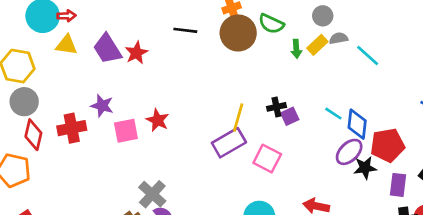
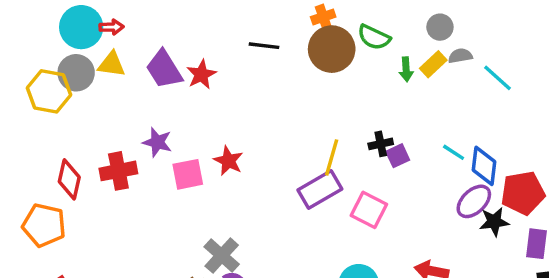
gray circle: (24, 102) -> (76, 73), moved

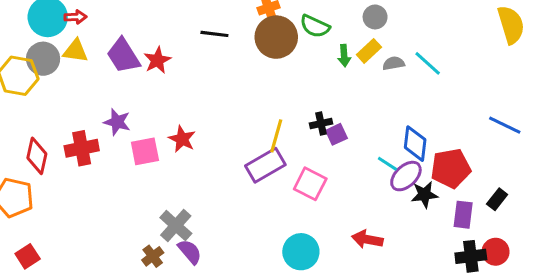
gray semicircle: (460, 56) -> (394, 63), moved
cyan line: (454, 152) -> (387, 164), moved

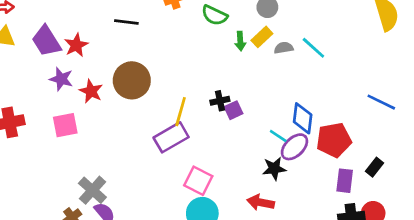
brown circle: (276, 37) -> (132, 80), moved
purple star: (117, 122) -> (61, 79), moved
red star: (182, 139) -> (91, 91), moved
pink square: (310, 184) -> (198, 181), moved
black star: (424, 195) -> (274, 169), moved

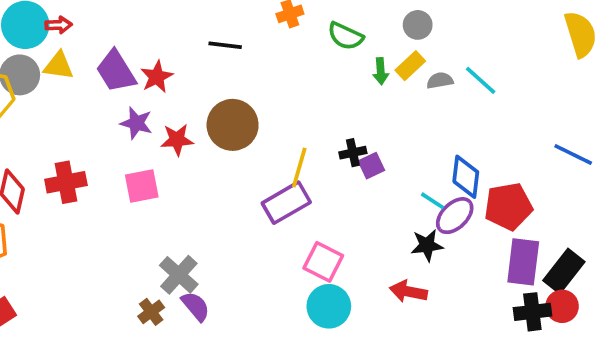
red star: (91, 91) -> (177, 140), turned -30
black rectangle: (375, 167) -> (564, 271), moved, size x1.6
purple rectangle: (345, 181) -> (523, 262), size x1.4

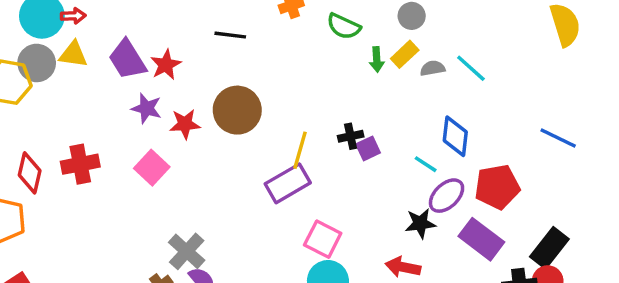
blue diamond: (466, 177) -> (455, 136), moved
pink square: (142, 186) -> (152, 168), turned -36
cyan line: (432, 201) -> (426, 164), moved
purple rectangle: (523, 262) -> (481, 239), moved, turned -60

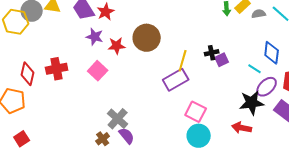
black star: (420, 223) -> (252, 103), size x1.4

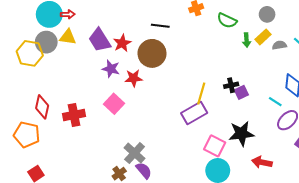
brown circle: (147, 38) -> (152, 53), moved
red cross: (57, 69) -> (74, 115), moved
black star: (252, 103) -> (241, 134), moved

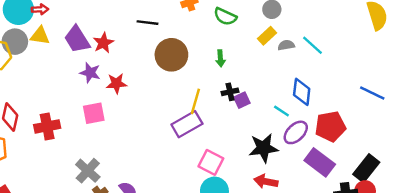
green arrow: (246, 40) -> (220, 58), moved
brown circle: (152, 53) -> (171, 55), moved
pink square: (114, 104) -> (94, 113), turned 36
black star: (241, 134) -> (263, 148), moved
gray cross: (135, 153) -> (88, 171), moved

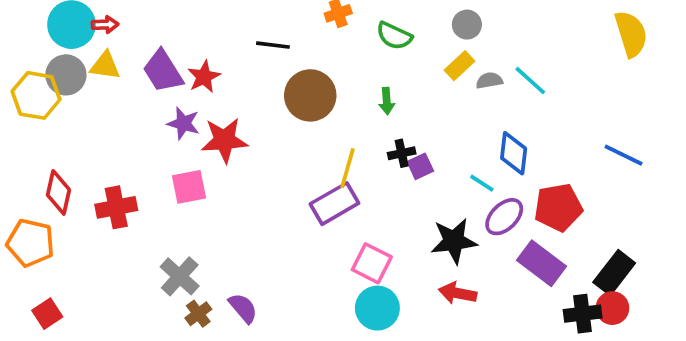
red star: (116, 83) -> (224, 140), size x1.4

